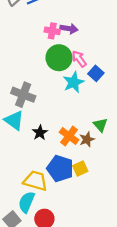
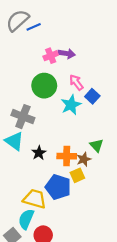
pink cross: (52, 31) -> (51, 56), turned -32
green circle: (59, 58) -> (44, 86), moved
orange cross: (69, 136) -> (67, 156), turned -36
yellow square: (80, 168) -> (77, 175), moved

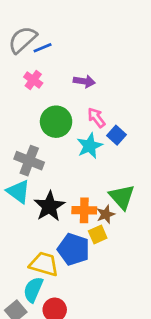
pink cross: (51, 56) -> (33, 80), moved, turned -32
green triangle: (97, 145) -> (122, 197), size x1.5
black star: (39, 153) -> (49, 206), size x1.6

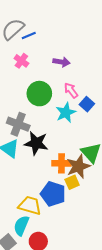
black star: (49, 206) -> (36, 143), moved, turned -30
brown star: (106, 214) -> (78, 166), size x1.6

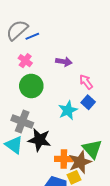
pink arrow: (71, 90) -> (86, 82), moved
green circle: (39, 94) -> (31, 86), moved

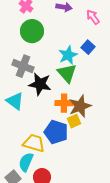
pink arrow: (86, 82) -> (93, 17), moved
cyan triangle: (14, 145) -> (15, 101), moved
green triangle: (92, 149) -> (67, 73), moved

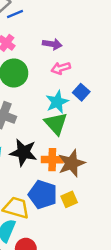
pink arrow: (93, 17) -> (61, 68), moved, turned -70
black star: (40, 84) -> (23, 152), moved
yellow square: (74, 121) -> (69, 199), moved

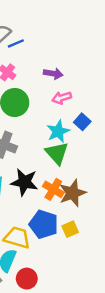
orange cross: (52, 160) -> (53, 189), turned 30

